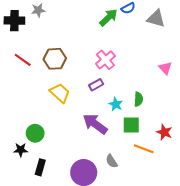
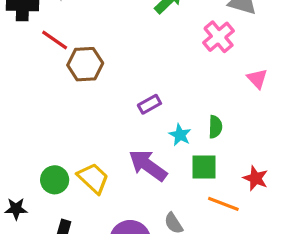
red line: (23, 60) -> (55, 40), moved
pink cross: (105, 60) -> (219, 37), moved
yellow trapezoid: (60, 93) -> (93, 178), moved
black star: (21, 150) -> (16, 209), moved

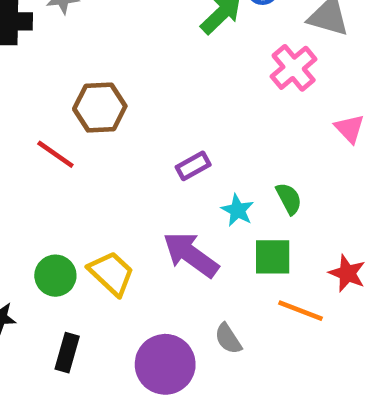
red line: (55, 40) -> (55, 154), moved
green semicircle: (215, 127) -> (289, 199), turned -30

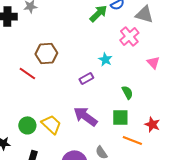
cyan star: (238, 210) -> (105, 59), moved

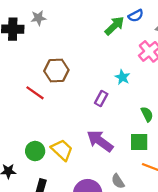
purple rectangle: (86, 78) -> (101, 98), turned -32

